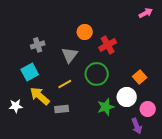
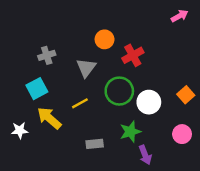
orange square: (140, 77) -> (186, 95), moved
white circle: (127, 97) -> (149, 102), moved
gray rectangle: (62, 109) -> (95, 144), moved
purple arrow: (137, 126) -> (145, 155), moved

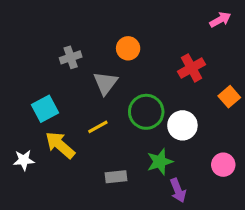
gray cross: (47, 55) -> (71, 57), moved
red cross: (133, 55) -> (192, 68), moved
orange square: (186, 95) -> (229, 97), moved

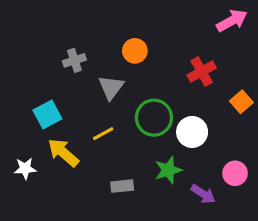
pink arrow: (220, 20) -> (232, 21), size x1.4
purple arrow: (178, 190) -> (203, 194), moved, turned -35

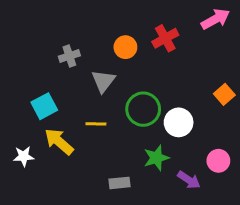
red cross: (202, 72) -> (165, 38), moved
yellow line: (103, 134) -> (96, 124), turned 30
gray rectangle: (122, 186) -> (120, 183), moved

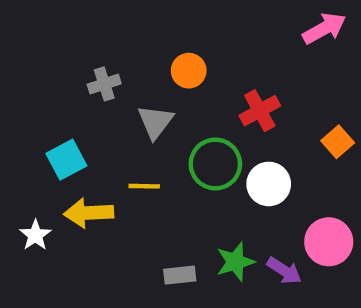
red cross: (165, 38) -> (260, 111), moved
yellow arrow: (59, 142) -> (89, 213), turned -44
white star: (24, 156) -> (35, 235), turned -30
green star: (156, 158) -> (235, 262), moved
pink circle: (218, 161) -> (329, 242), size x1.4

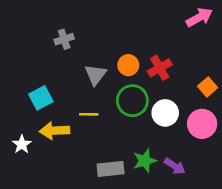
orange circle: (189, 71) -> (128, 65), moved
gray cross: (104, 84) -> (64, 39), moved
pink circle: (329, 242) -> (202, 124), moved
gray rectangle: (180, 275) -> (111, 169), size x1.4

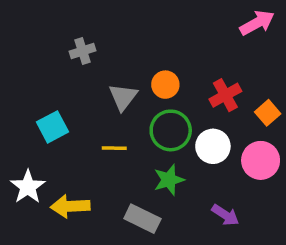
red cross: (160, 68) -> (225, 95), moved
yellow arrow: (55, 131) -> (70, 206), moved
white star: (22, 144) -> (28, 187), size x1.4
green star: (145, 161) -> (169, 180), moved
gray rectangle: (111, 169) -> (142, 219), turned 32

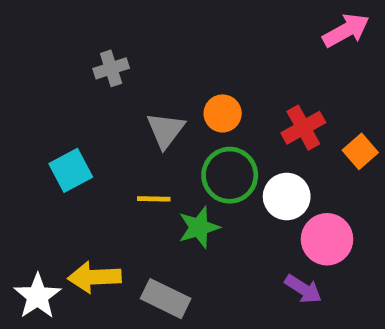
pink circle: (261, 160) -> (327, 239), moved
green star: (169, 180) -> (199, 227), moved
white star: (28, 187) -> (37, 296), moved
gray rectangle: (142, 219) -> (166, 299), moved

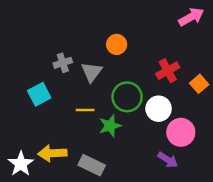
gray cross: (111, 68) -> (63, 63), moved
orange circle: (223, 113) -> (117, 44), moved

